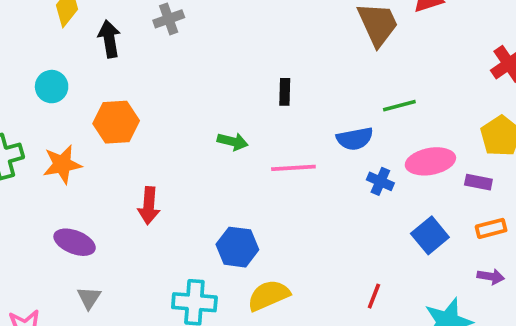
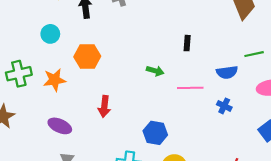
blue cross: (380, 181) -> (224, 106), moved

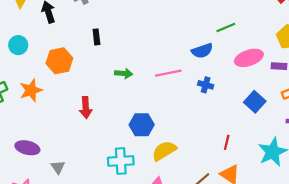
black rectangle: (187, 43) -> (96, 37), moved
green arrow: (155, 71) -> (124, 73), moved
purple ellipse: (60, 126) -> (27, 148), moved

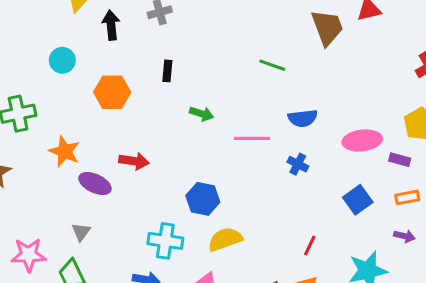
green line: (226, 27) -> (272, 65), moved, turned 30
green arrow: (124, 73) -> (202, 114), moved
orange star: (31, 90) -> (65, 151), moved, turned 30
red arrow: (86, 108) -> (134, 161), turned -90
purple ellipse: (27, 148) -> (95, 183), moved

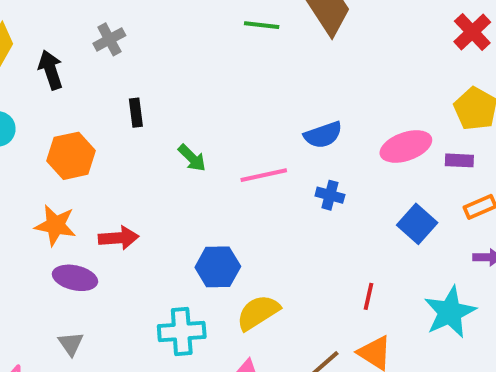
green line: (272, 65) -> (262, 25), moved
green arrow: (202, 114) -> (192, 158), turned 40
orange star: (65, 151) -> (55, 225), moved

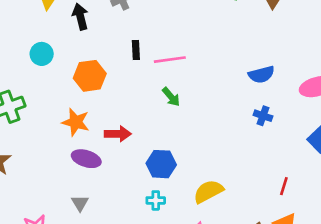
green arrow: (192, 158) -> (171, 97), moved
pink line: (264, 175) -> (170, 60), moved
blue hexagon: (218, 267) -> (161, 164), moved
cyan cross: (182, 331) -> (156, 200), size x0.6

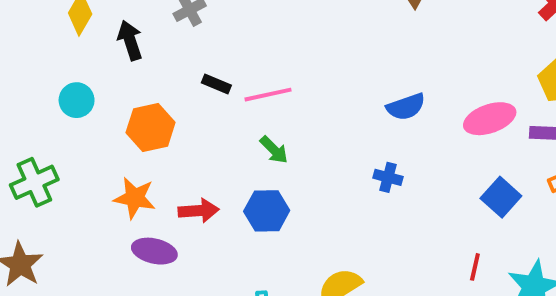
black rectangle: (136, 50) -> (216, 84), turned -60
blue cross: (263, 116) -> (388, 177), moved
blue hexagon: (161, 164) -> (267, 211), moved
red line: (284, 186) -> (475, 267), moved

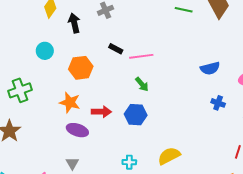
blue cross: (388, 177) -> (218, 103), moved

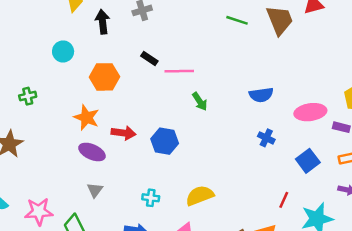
green arrow: (142, 84) -> (200, 101), moved
green cross: (20, 90) -> (28, 96), size x0.6
gray triangle: (72, 163) -> (95, 190), moved

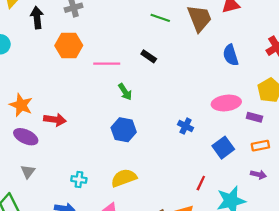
black rectangle: (149, 58) -> (149, 56), moved
orange hexagon: (104, 77) -> (69, 45), moved
blue semicircle: (261, 95) -> (231, 55), moved, turned 80
blue hexagon: (165, 141) -> (124, 130), moved

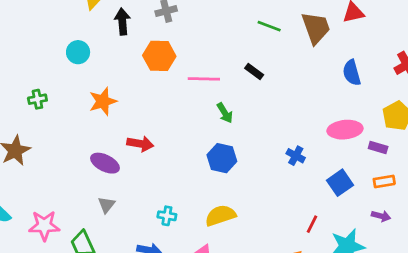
orange star: (21, 105) -> (103, 101), moved, turned 30

